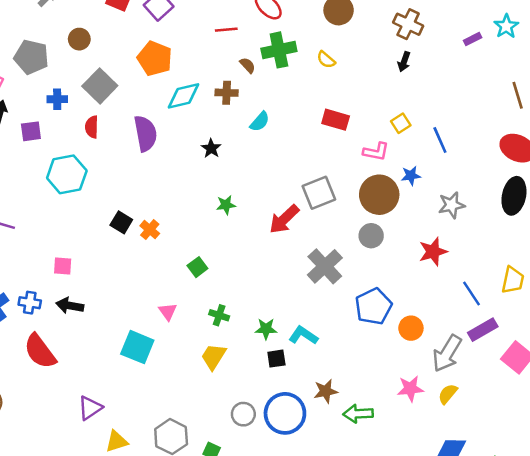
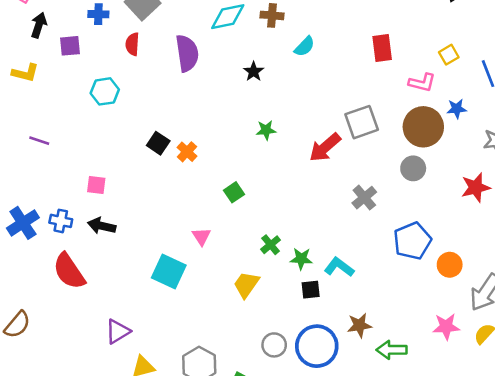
red rectangle: (336, 120) -> (382, 48), turned 64
cyan hexagon: (67, 174) -> (105, 91), size x0.7
gray cross: (325, 266) -> (364, 198), size x0.7
green cross: (219, 315) -> (271, 245), moved, turned 30

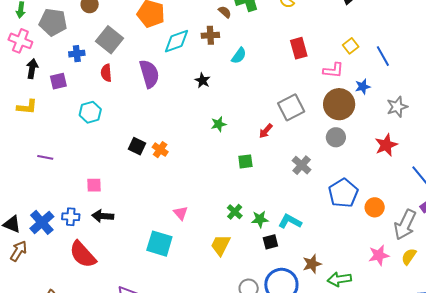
red arrow: (325, 147) -> (266, 131), size x0.6
green square: (234, 192) -> (245, 161), moved, turned 35

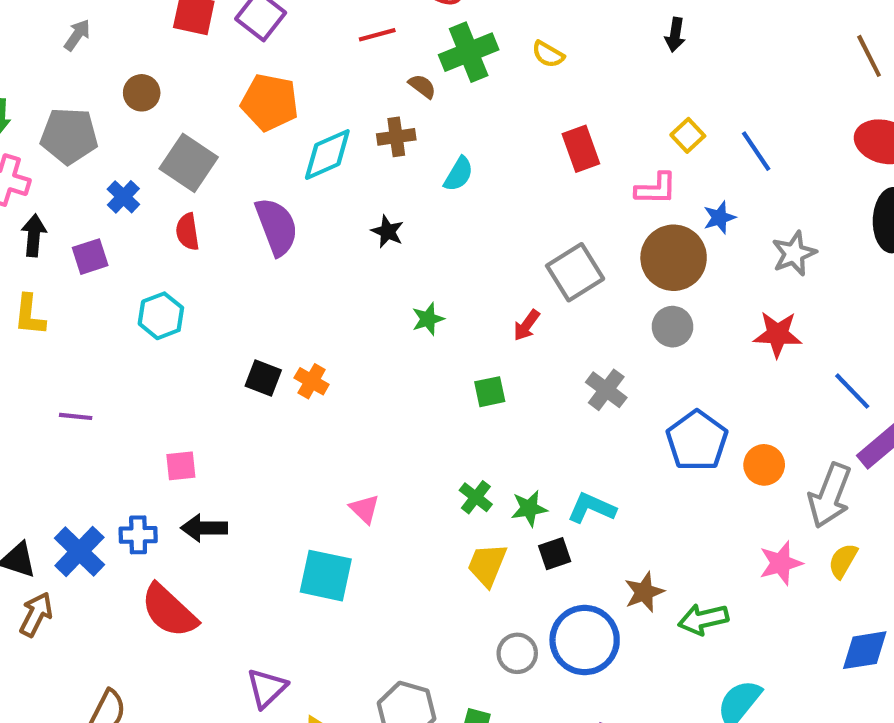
blue cross: (77, 54) -> (123, 197), turned -35
yellow L-shape: (27, 107) -> (30, 315), turned 95
red star: (386, 145) -> (777, 334), turned 30
yellow trapezoid: (220, 245) -> (487, 565), moved

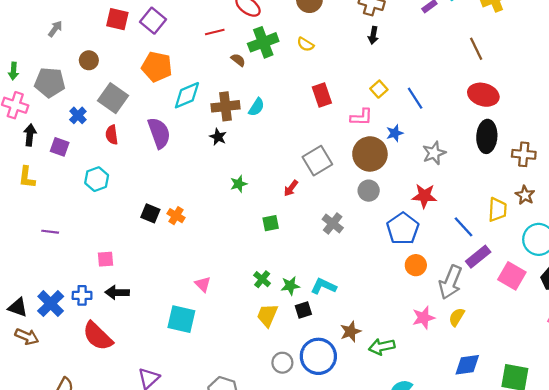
brown cross: (396, 137) -> (225, 106), moved, size x1.4
purple square: (90, 257) -> (60, 147), turned 36
blue pentagon: (697, 441) -> (403, 229), moved
brown arrow: (36, 614) -> (27, 337), turned 85

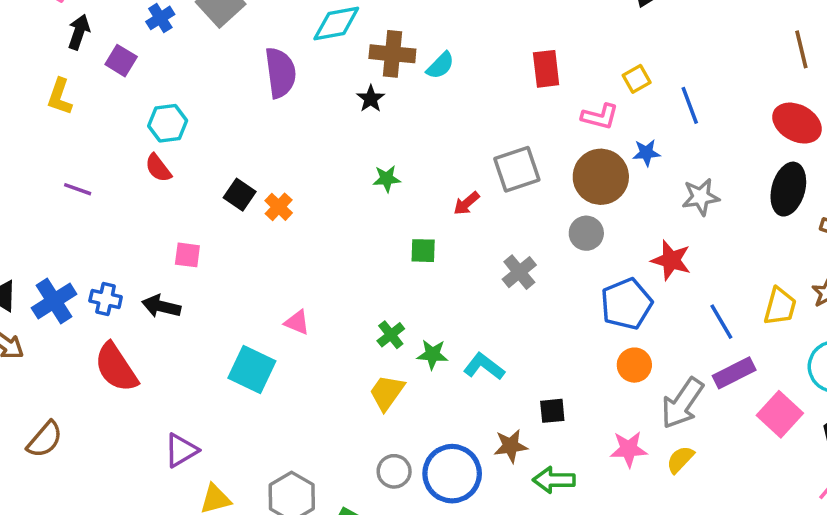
red semicircle: (112, 135) -> (158, 168), moved, turned -42
pink square: (106, 259) -> (187, 255), moved
pink triangle: (203, 284) -> (297, 322), turned -35
black square: (303, 310) -> (552, 411), moved

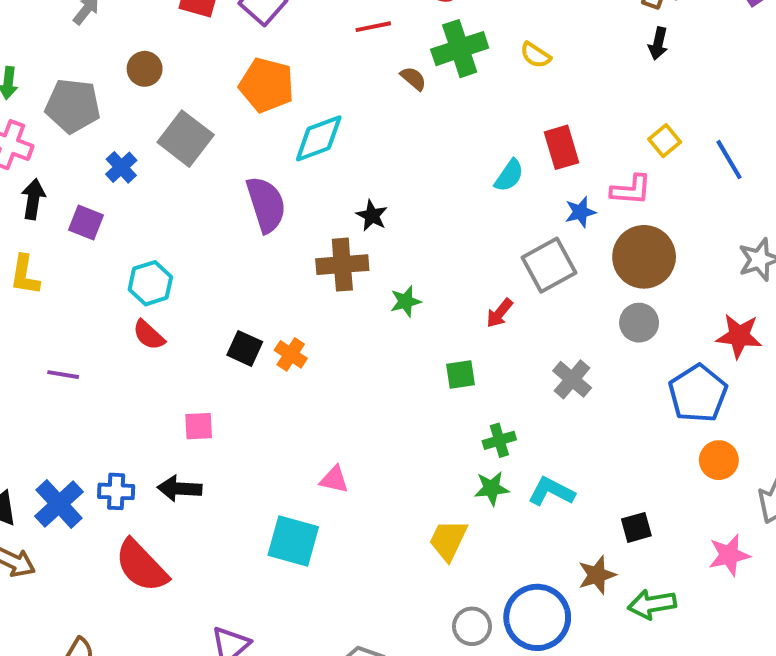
brown cross: (392, 54) -> (342, 265), moved
cyan semicircle: (440, 65) -> (509, 175), moved
blue star: (646, 153) -> (580, 212), moved
green cross: (391, 335) -> (499, 440), moved, turned 32

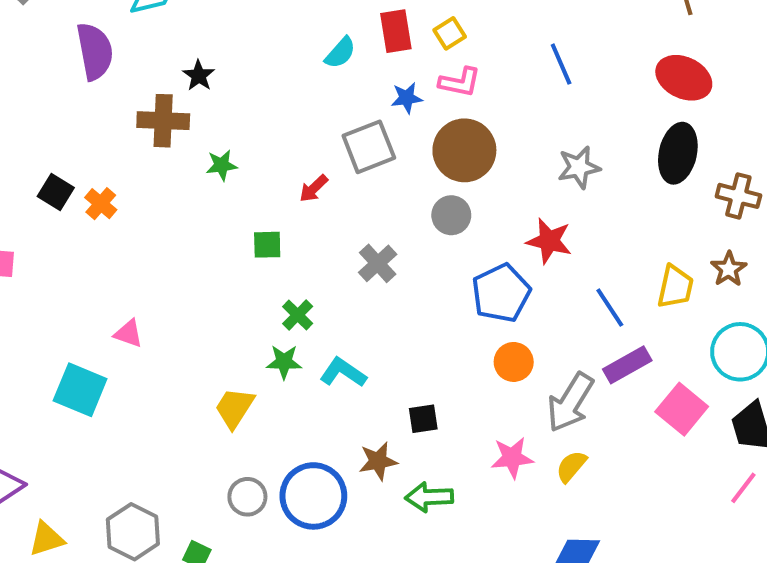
yellow square: (665, 141) -> (450, 33), moved
green cross: (499, 440) -> (298, 315), turned -36

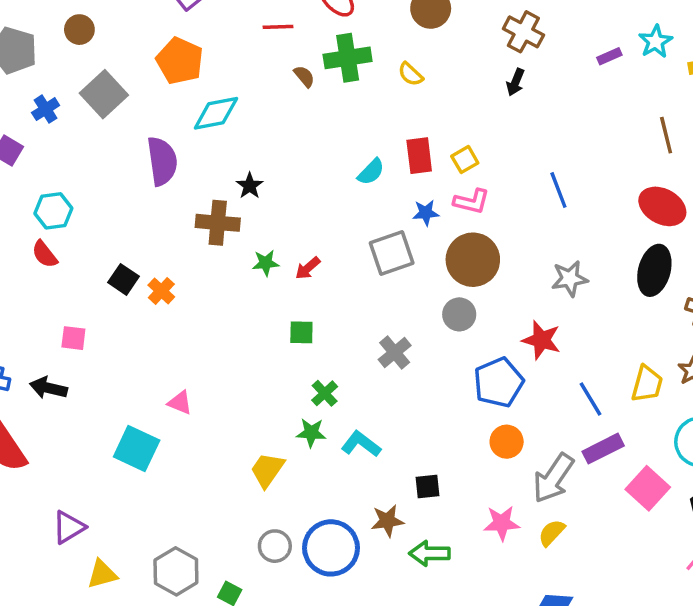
red arrow: (314, 188) -> (308, 268), moved

